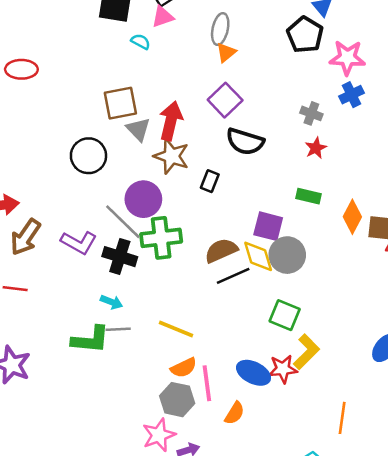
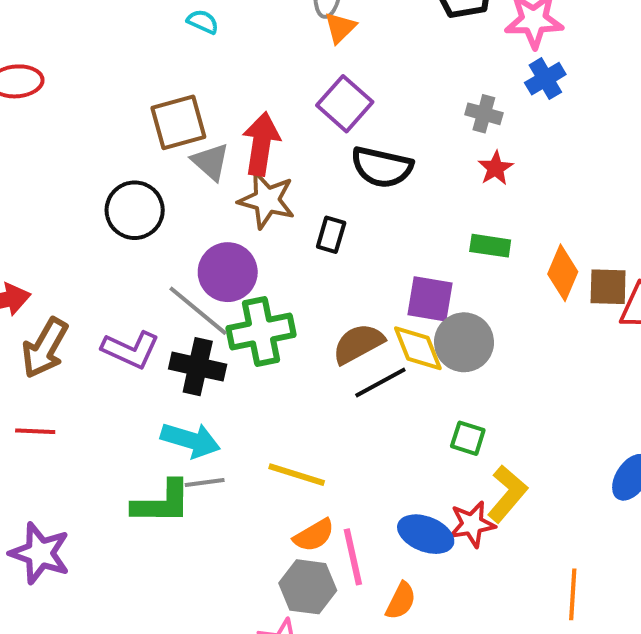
cyan arrow: (112, 302) -> (190, 440), size x1.6
green square: (285, 315) -> (468, 438), size x0.7

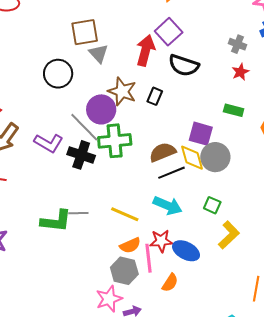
red arrow: (261, 144) -> (146, 50), moved
brown star: (267, 200) -> (122, 91), moved
cyan arrow: (190, 440) -> (168, 205), moved
red star: (472, 524) -> (161, 241), moved

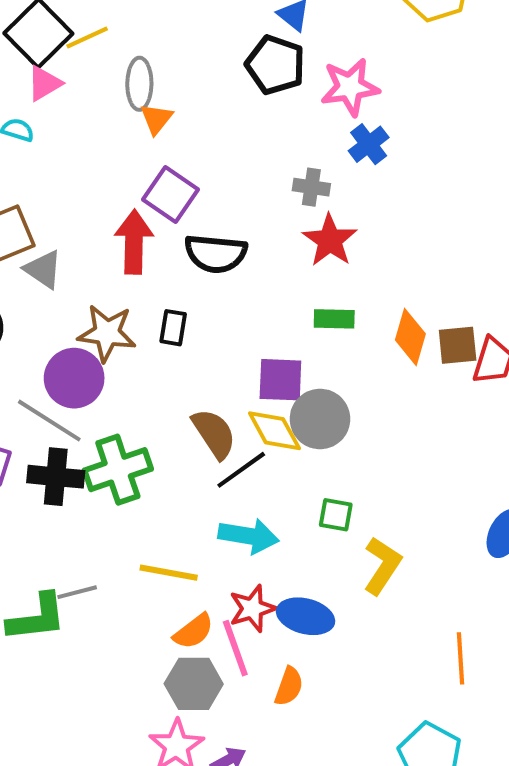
red star: (240, 72) -> (330, 240), size x1.5
green cross: (115, 141) -> (118, 470), moved
brown semicircle: (163, 152) -> (214, 434), turned 92

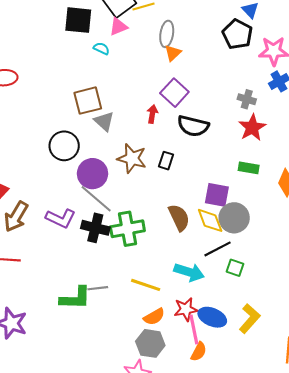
red arrow: (134, 242) -> (152, 114), size x0.6
purple circle: (74, 378) -> (93, 174), moved
black line: (241, 470) -> (218, 249), moved
yellow L-shape: (382, 566) -> (250, 318), moved
pink line: (235, 648) -> (194, 330), moved

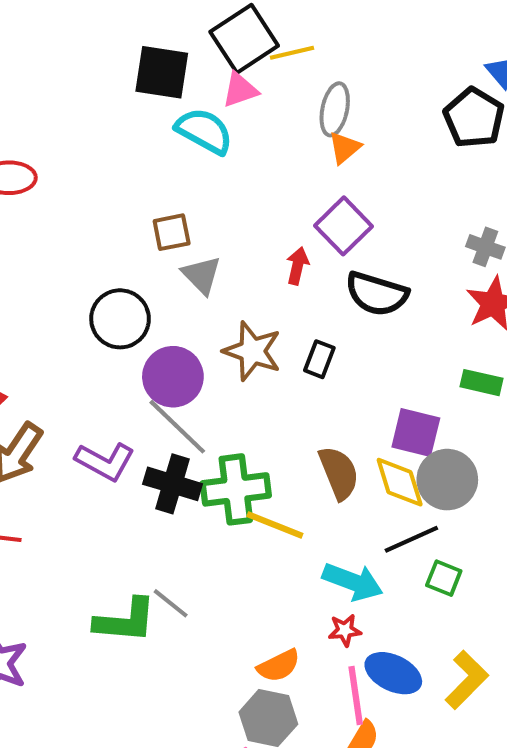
cyan semicircle: (101, 48) -> (204, 131), size x1.8
brown square: (88, 101) -> (172, 232), size x0.7
yellow line: (146, 285) -> (275, 525), moved
gray line: (98, 288) -> (171, 603), turned 42
red star: (186, 309) -> (345, 630), moved, size x0.7

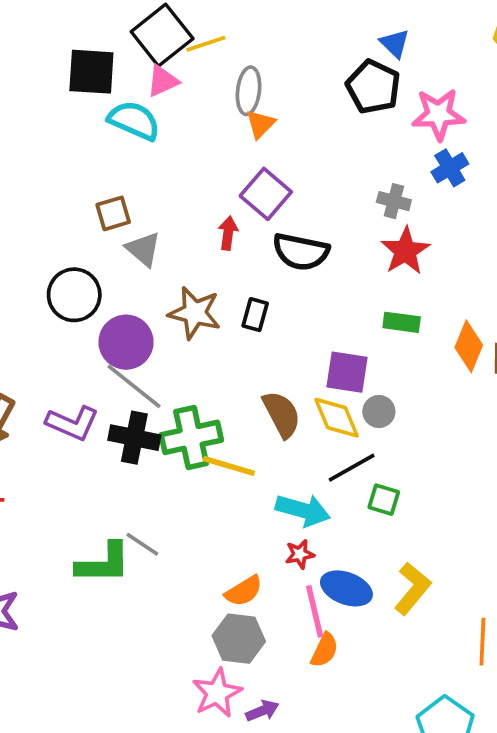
gray circle: (447, 480) -> (379, 411), size x0.6

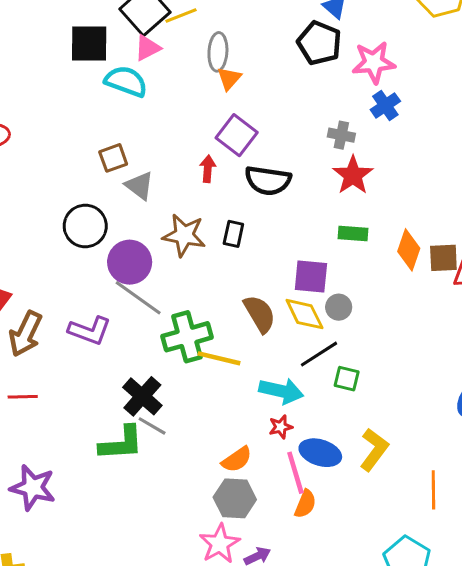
black cross: (134, 438) -> (142, 396), moved, turned 33

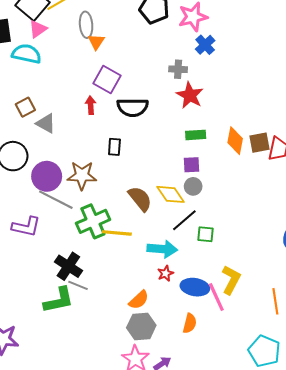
brown star: (184, 235) -> (82, 175), moved
purple square: (311, 277) -> (191, 165), moved, size x0.7
pink line: (295, 473) -> (216, 297), moved

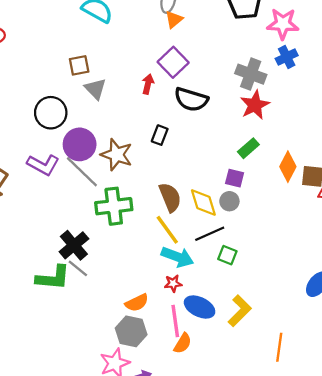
gray cross: (178, 69) -> (251, 74), size x1.5
green rectangle: (196, 135) -> (248, 148), turned -54
purple L-shape: (26, 227) -> (43, 165), moved
yellow line: (117, 233) -> (167, 230), moved, turned 32
pink line: (216, 297) -> (175, 321), moved

